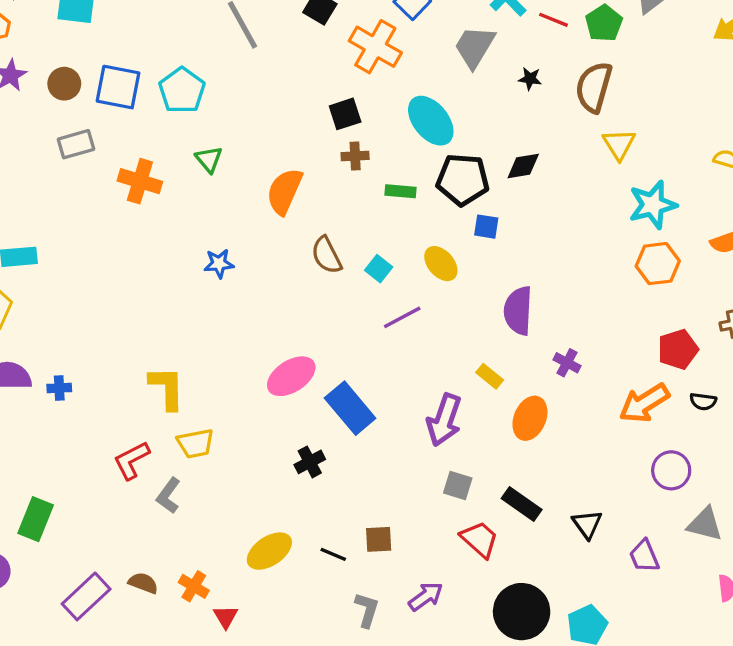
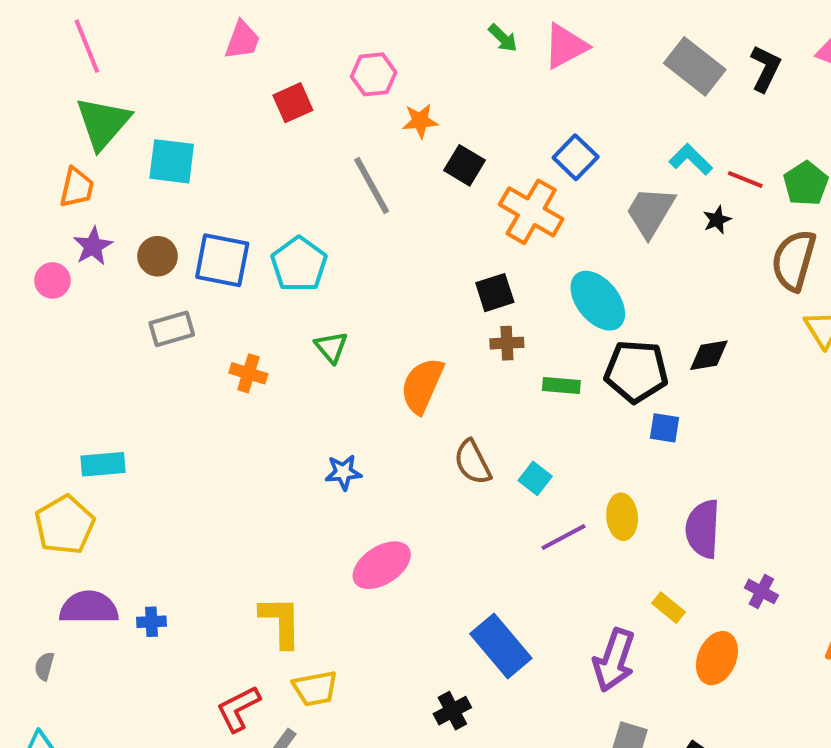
black star: (530, 79) -> (717, 220), moved, turned -30
orange cross: (140, 181) -> (248, 373), size x0.7
yellow ellipse: (441, 264) -> (622, 517), moved, turned 36
pink ellipse: (291, 376) -> (382, 565), moved

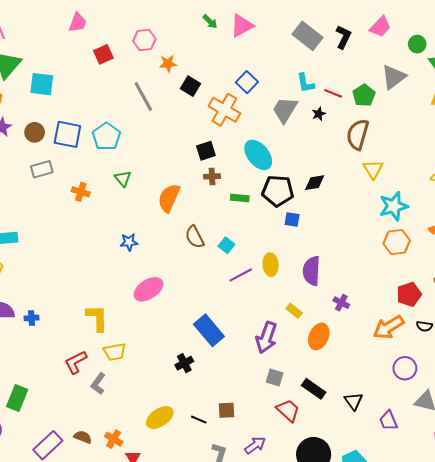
cyan L-shape: (691, 159) -> (305, 83), turned -145

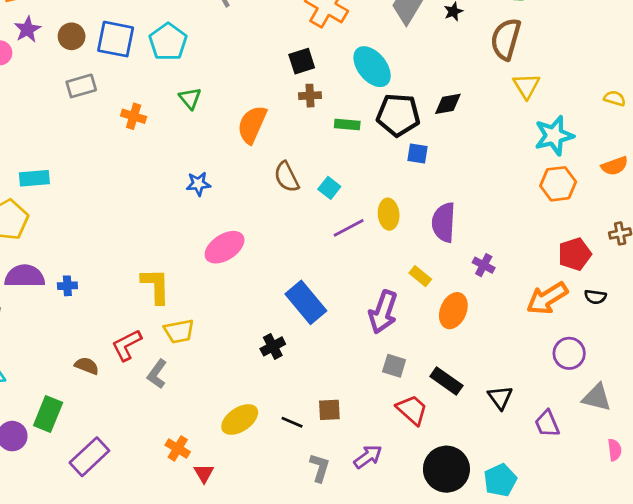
green rectangle: (17, 398) -> (48, 414), moved
brown semicircle: (83, 437) -> (87, 366), moved

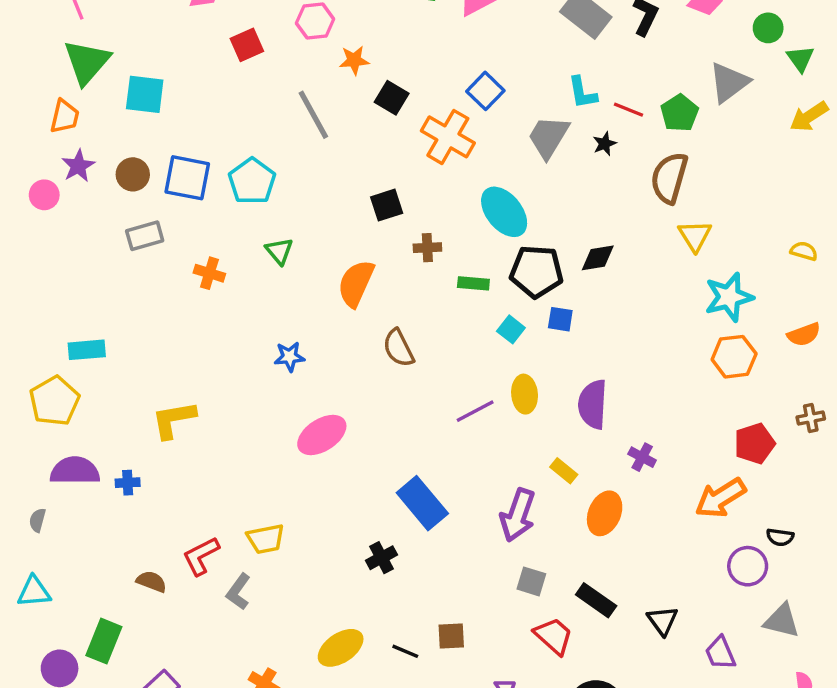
black square: (302, 61) -> (387, 205), moved
cyan square: (329, 188) -> (511, 329), moved
yellow L-shape: (156, 286) -> (174, 420), moved, turned -99
black semicircle: (595, 297) -> (780, 537), moved

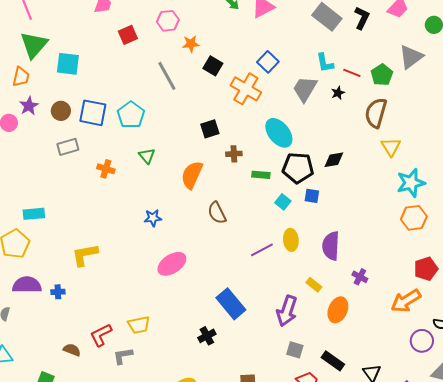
gray L-shape: (238, 592) -> (123, 356), turned 45

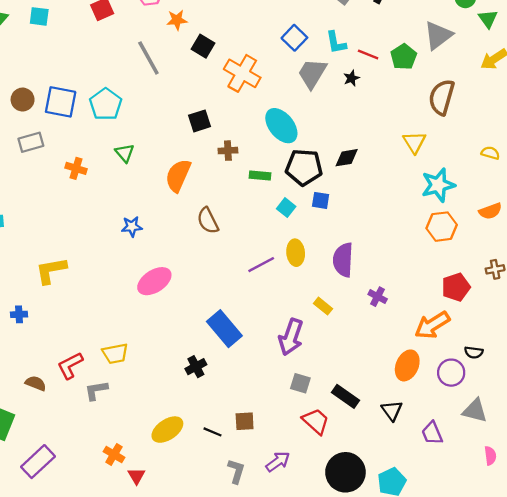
blue square: (268, 62) -> (294, 38), moved
cyan square: (68, 64) -> (39, 16), moved, size x0.7
brown semicircle: (376, 113) -> (442, 97), moved
orange ellipse: (338, 310) -> (407, 365), moved

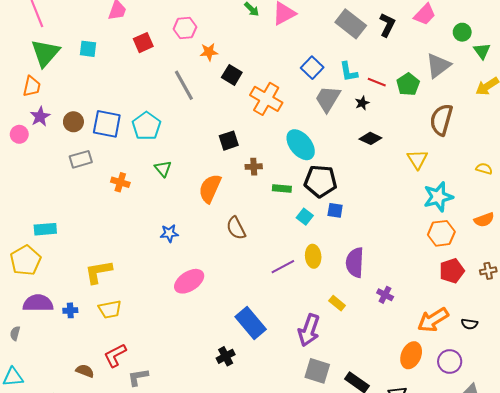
black diamond: (347, 158) -> (370, 138), moved, turned 35
red pentagon: (456, 287) -> (452, 271), moved
black semicircle: (474, 352) -> (469, 324), moved
yellow trapezoid: (115, 354) -> (110, 309), moved
gray square: (300, 383) -> (317, 371), size x1.4

